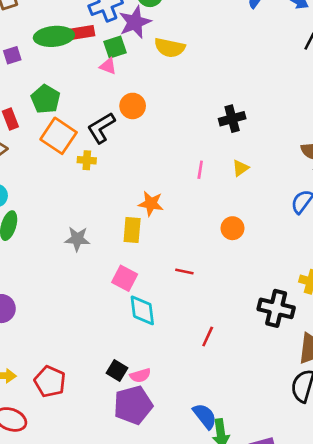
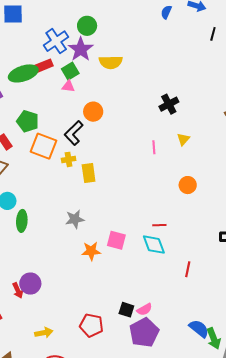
orange star: (151, 204) -> (91, 251), moved
yellow rectangle: (132, 230) -> (89, 173), moved
cyan diamond: (142, 310) -> (154, 245), moved
red pentagon: (50, 381) -> (91, 325), moved

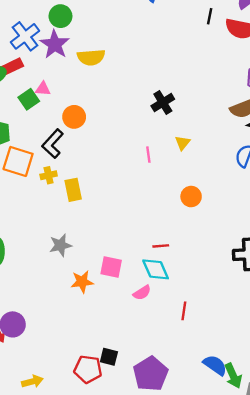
green square: (70, 71) -> (29, 99), moved
red line: (188, 269) -> (184, 311), moved
pink semicircle: (144, 309) -> (142, 293), moved
black square: (126, 310) -> (109, 357), moved

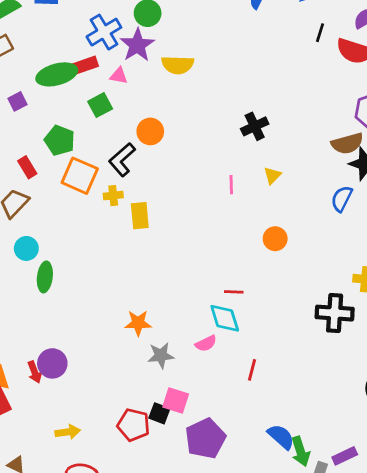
pink triangle: (43, 89) -> (119, 76), moved
gray star: (60, 245) -> (161, 355), moved
pink square: (111, 267) -> (176, 401), moved

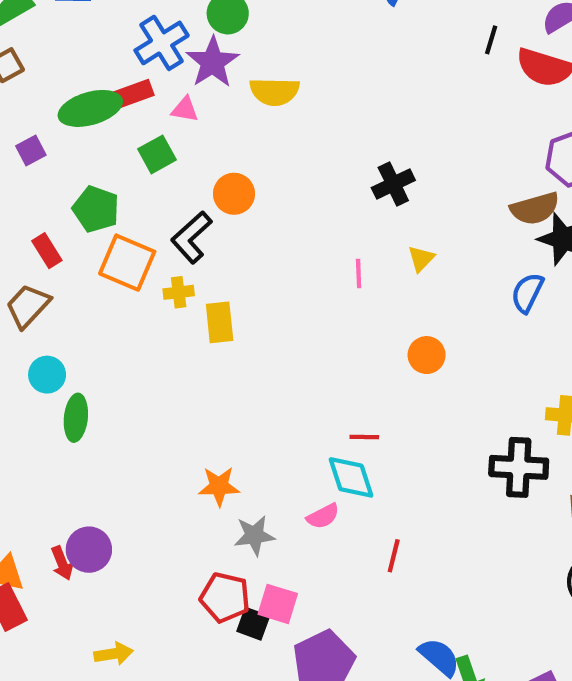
red pentagon: (134, 425) -> (225, 597), moved

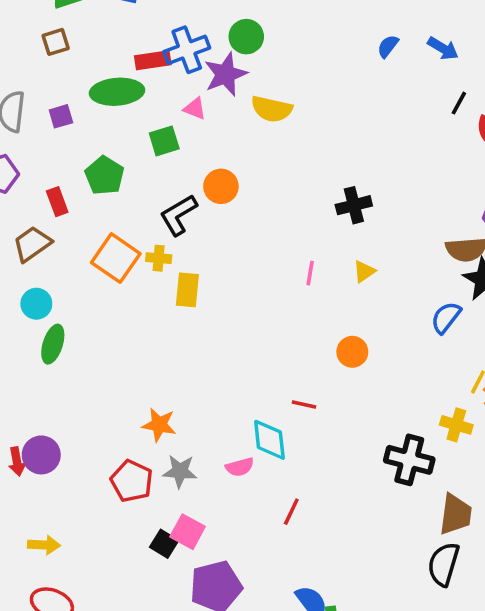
red rectangle: (132, 94) -> (153, 60), moved
orange square: (127, 263) -> (116, 258), moved
red line: (364, 437) -> (304, 405), moved
red pentagon: (225, 597) -> (132, 481), moved

